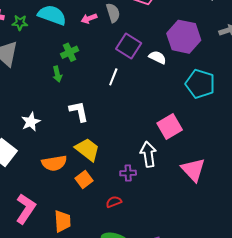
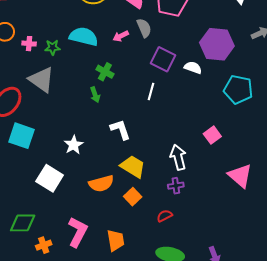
green cross: (70, 52) -> (105, 72), turned -30
pink square: (170, 126) -> (212, 135), size x0.7
white arrow: (148, 154) -> (178, 157), moved

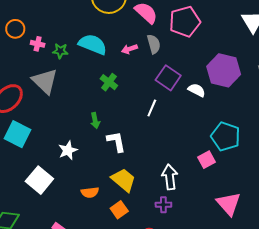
cyan pentagon: (238, 89) -> (226, 136), moved
green arrow: (95, 95) -> (95, 121), moved
orange semicircle: (101, 184) -> (90, 192), size x0.7

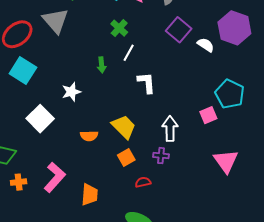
white line: (152, 108) -> (129, 53), moved
white L-shape: (116, 142) -> (146, 83), moved
orange square: (119, 210) -> (126, 158), moved

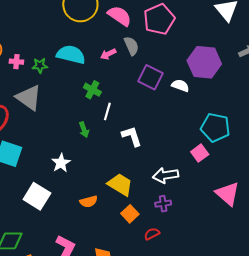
white arrow: (170, 129) -> (166, 175), turned -85

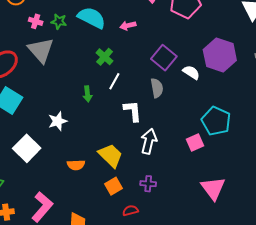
gray semicircle: (131, 46) -> (157, 88), moved
pink cross: (16, 62) -> (36, 21), moved
white arrow: (166, 175) -> (149, 141), moved, turned 100

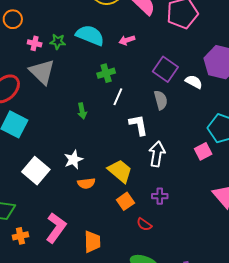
green cross: (105, 57) -> (106, 73), turned 36
green arrow: (87, 94) -> (82, 111), moved
white star: (58, 121) -> (74, 160), moved
red semicircle: (130, 211) -> (144, 224), turned -126

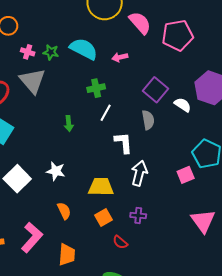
white star: (74, 160) -> (56, 171), turned 30
yellow trapezoid: (120, 171) -> (101, 187), turned -44
orange semicircle: (86, 183) -> (64, 211), moved, turned -114

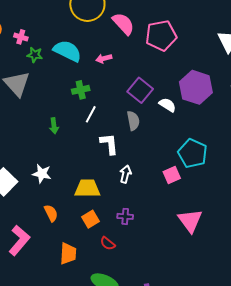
pink cross: (28, 52) -> (21, 37), moved
white arrow: (139, 173) -> (125, 174), size x0.7
orange trapezoid: (67, 255) -> (68, 254), moved

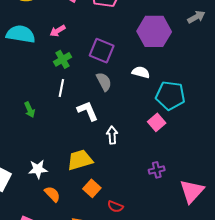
green cross: (81, 90) -> (63, 59), moved
white semicircle: (167, 105) -> (141, 72), moved
white star: (42, 174) -> (38, 169), moved
purple cross: (125, 216) -> (157, 170), moved
pink triangle: (190, 221) -> (192, 191), moved, turned 36

